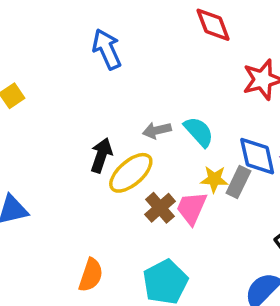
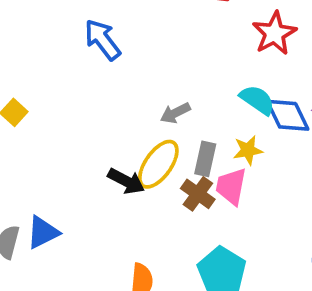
cyan semicircle: (199, 132) -> (257, 100), moved
black arrow: (101, 155) -> (126, 181), moved, turned 112
gray rectangle: (238, 182) -> (205, 159), moved

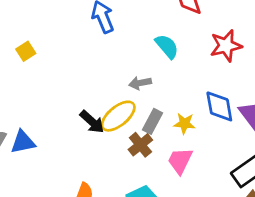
cyan semicircle: (257, 100) -> (167, 46), moved
pink trapezoid: (231, 186) -> (180, 161), moved

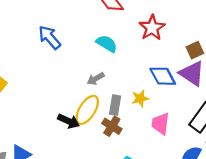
pink trapezoid: (180, 161) -> (161, 124), moved

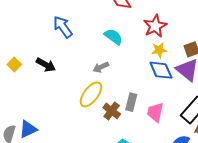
yellow star: (140, 98) -> (159, 50), moved
gray rectangle: (115, 105) -> (131, 102), moved
black arrow: (69, 121) -> (46, 65), moved

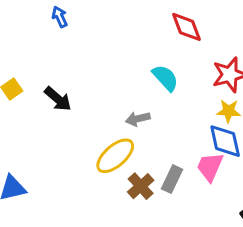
blue arrow: (63, 27) -> (60, 17), moved, size x0.6
pink trapezoid: (155, 112) -> (210, 167), moved

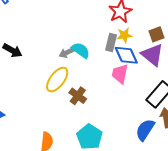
cyan semicircle: (165, 78) -> (81, 50), moved
gray rectangle: (172, 179) -> (111, 43), moved

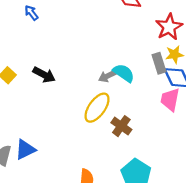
gray rectangle: (111, 43) -> (159, 63), turned -30

